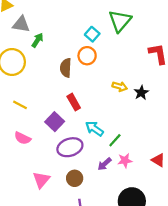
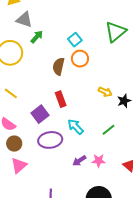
cyan square: (92, 34) -> (75, 40), moved
green line: (115, 140) -> (108, 130), moved
brown circle: (75, 178) -> (14, 144), moved

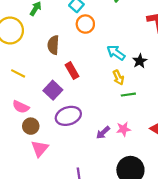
brown semicircle: (59, 66) -> (53, 45), moved
yellow arrow: (105, 92) -> (118, 77), moved, turned 48
cyan arrow: (76, 127) -> (116, 53), moved
green line: (108, 130) -> (128, 95), turned 40

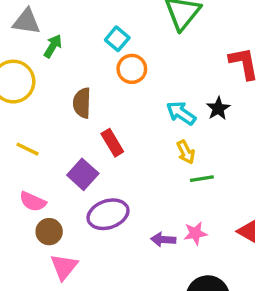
black star: (140, 61) -> (218, 108), moved
purple arrow: (103, 133) -> (163, 240), turned 48

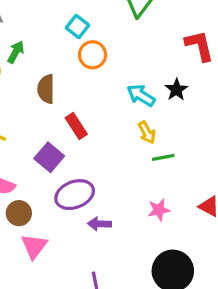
green arrow: (53, 46) -> (16, 52), moved
purple arrow: (163, 240) -> (99, 224), moved

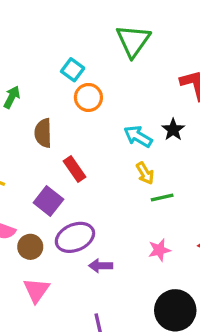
brown circle: (19, 213) -> (30, 247), moved

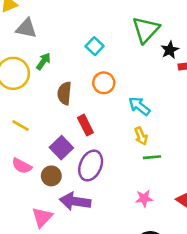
orange circle: (88, 97) -> (104, 83), moved
black star: (173, 130) -> (170, 50), moved
purple ellipse: (75, 237) -> (91, 166), moved, turned -52
brown circle: (30, 247) -> (51, 176), moved
purple arrow: (101, 266) -> (75, 201), moved, size x1.6

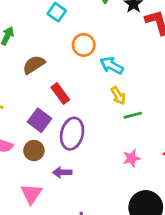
orange circle: (104, 83) -> (84, 45), moved
brown semicircle: (64, 93) -> (34, 65), turned 60
purple arrow: (75, 201) -> (62, 172), size x0.6

